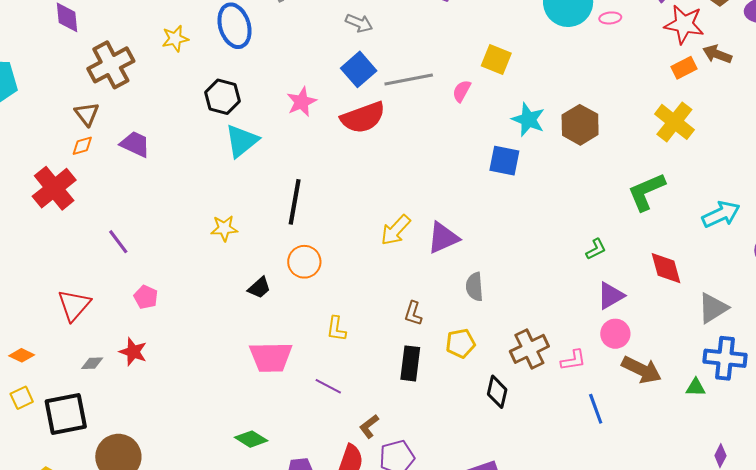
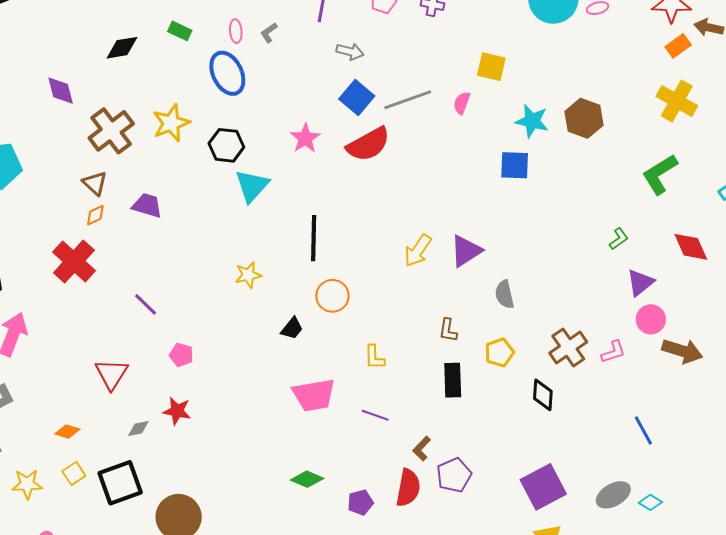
yellow star: (175, 39) -> (171, 123), moved, size x1.4
blue line: (596, 409) -> (643, 430), moved

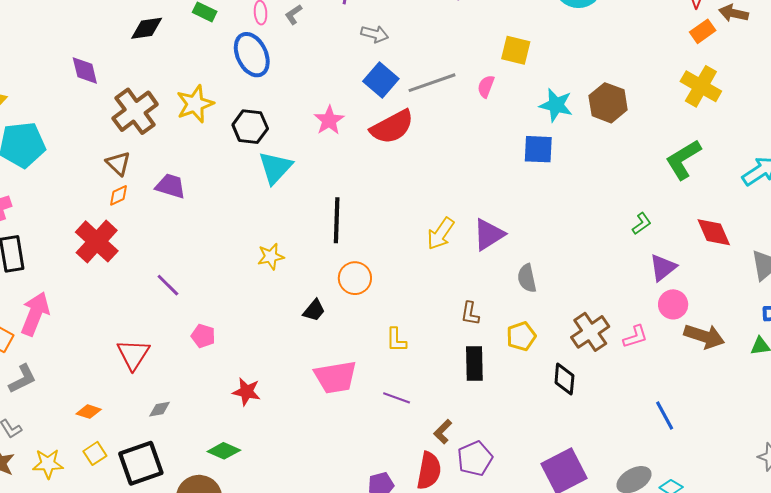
red star: (177, 411) -> (247, 392), moved
green diamond: (307, 479) -> (224, 451), moved

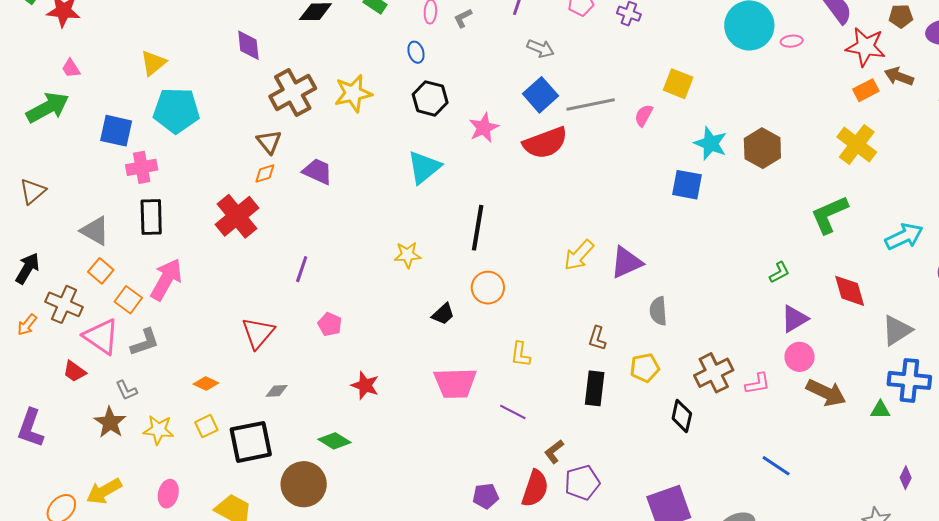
blue ellipse: (252, 55) -> (416, 52), size x0.5
black hexagon: (250, 127) -> (430, 98), moved
purple line: (168, 285) -> (302, 269), turned 56
blue line: (665, 416) -> (776, 466), turned -36

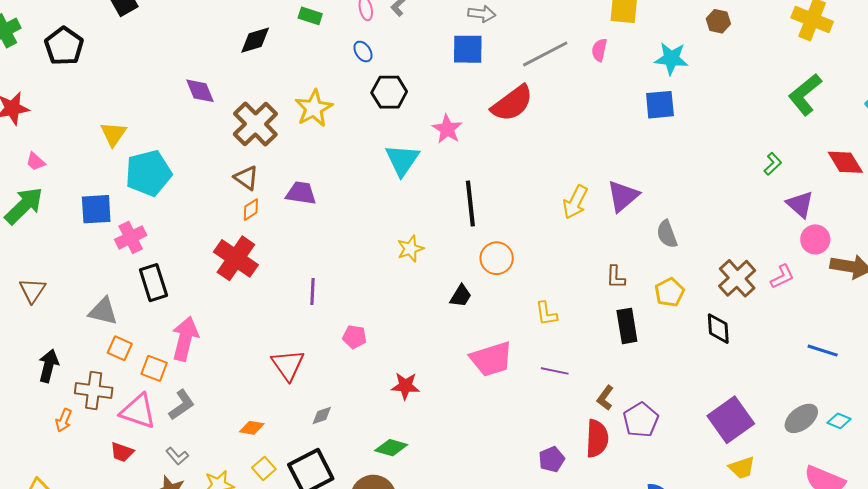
blue square: (540, 95) -> (468, 49), moved, turned -32
pink star: (484, 128) -> (447, 129), moved
brown hexagon: (762, 148) -> (718, 21), moved, size x0.6
purple triangle: (794, 319) -> (800, 204), turned -32

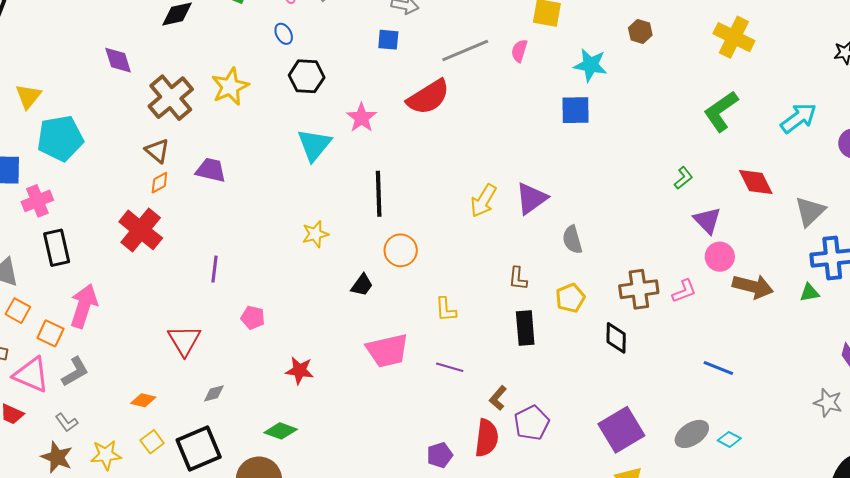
blue square: (468, 49) -> (388, 40), size x0.7
brown cross: (737, 278) -> (639, 289), turned 30

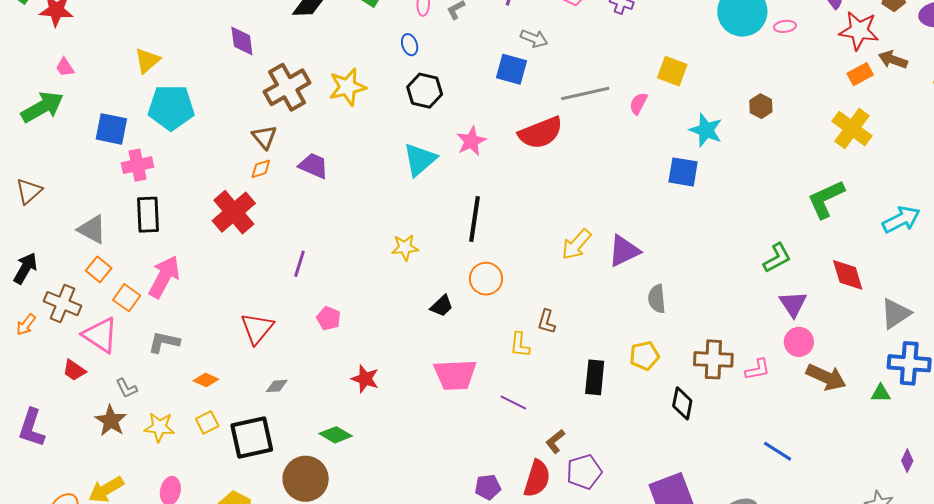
blue square: (388, 40) -> (511, 69), size x1.4
green L-shape: (683, 178) -> (777, 258), size x1.4
brown L-shape: (518, 278) -> (547, 322), moved
gray L-shape: (75, 372) -> (164, 342), moved, turned -148

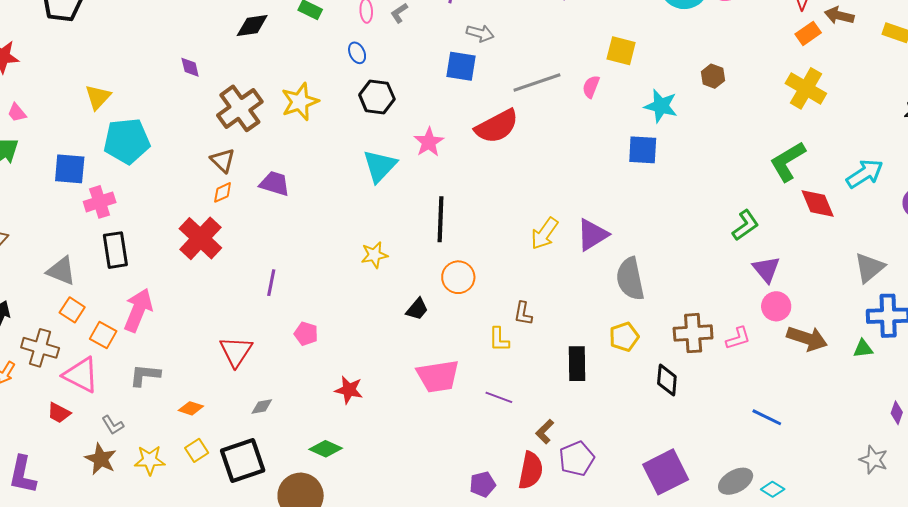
purple diamond: (242, 41) -> (190, 67), size x0.7
red diamond: (848, 275) -> (818, 203), moved
gray semicircle: (657, 299) -> (630, 279), size x1.5

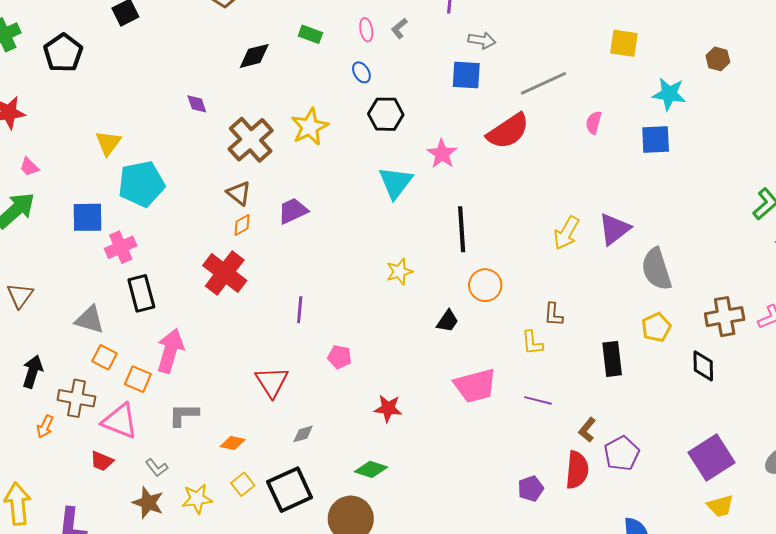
pink semicircle: (591, 87) -> (594, 123), moved
purple trapezoid: (275, 184) -> (293, 211), turned -36

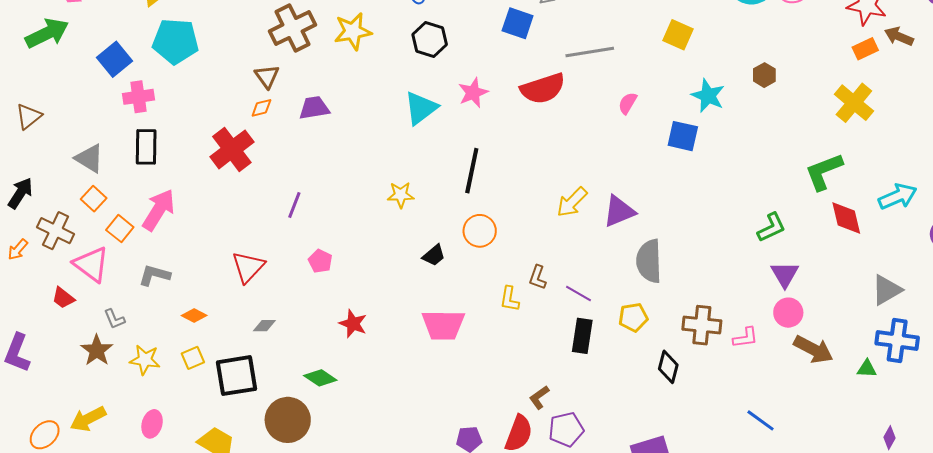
blue square: (88, 217) -> (115, 59), turned 36
purple line: (538, 400) -> (578, 294), moved

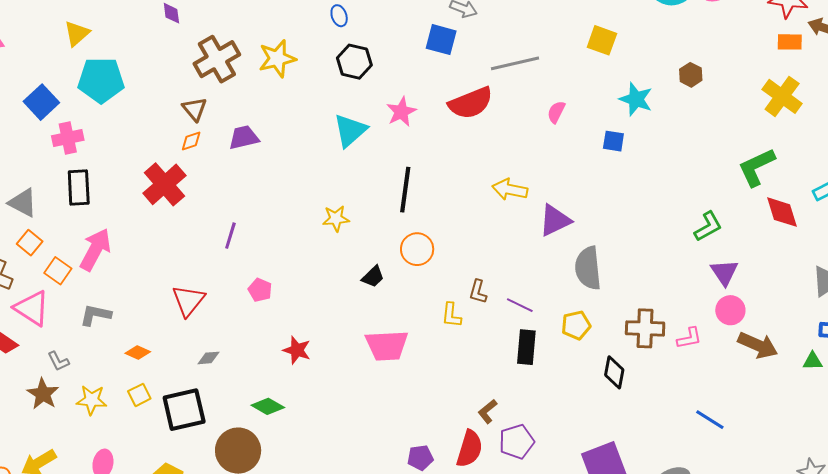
orange rectangle: (865, 49) -> (790, 42), turned 30
blue square: (683, 136) -> (613, 141), size x0.7
yellow arrow: (572, 202) -> (510, 190), moved, turned 60

